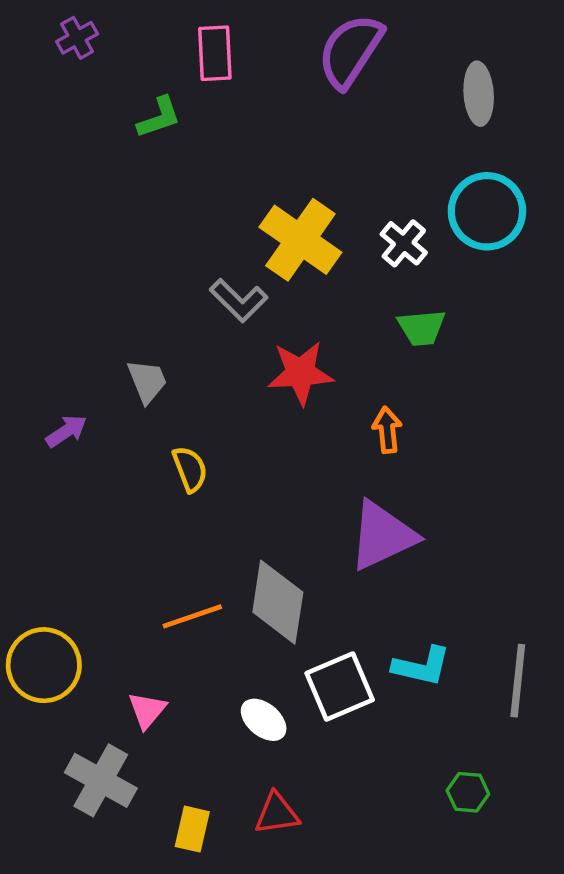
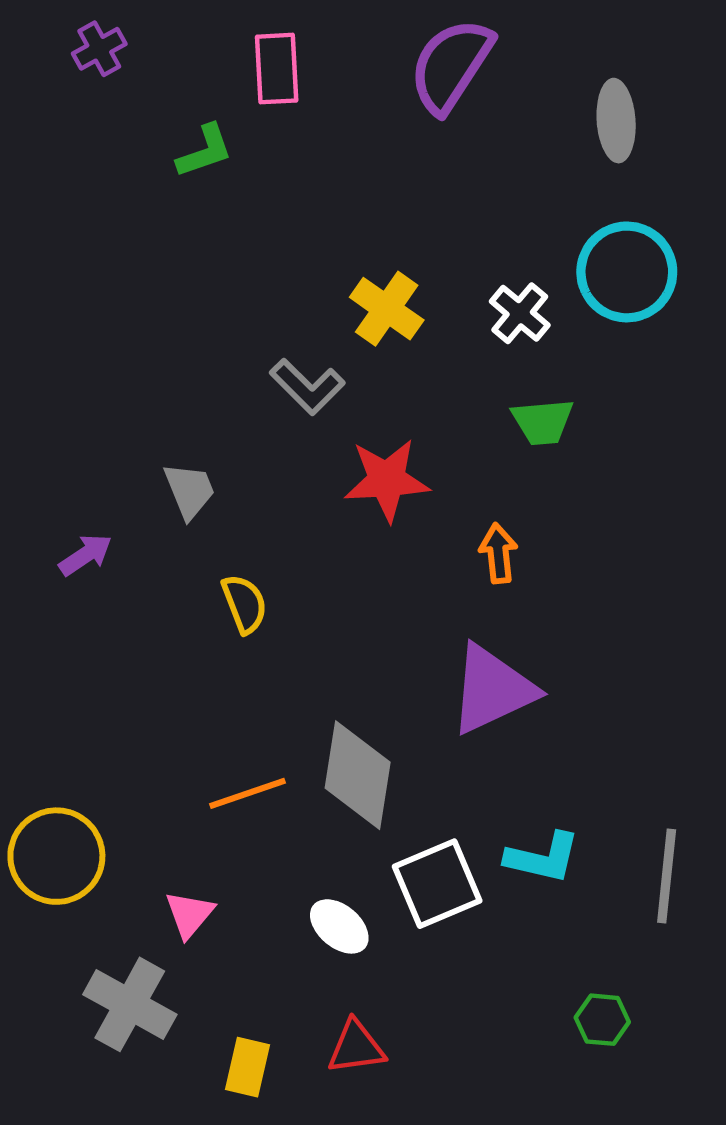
yellow cross: (300, 240) -> (387, 309), size x0.7

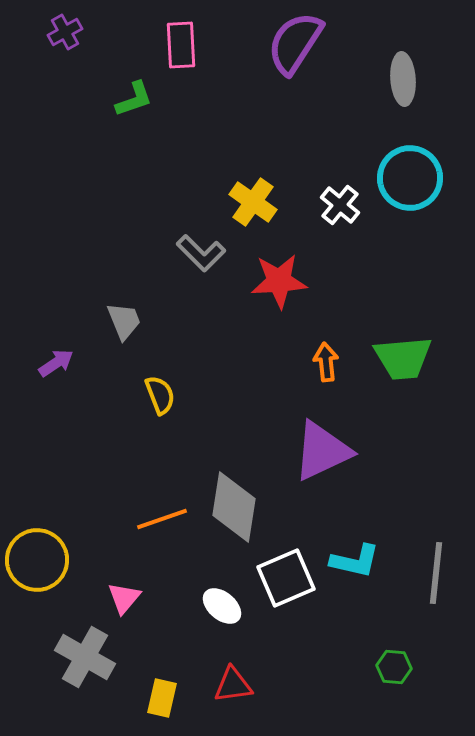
green trapezoid: (543, 422) -> (403, 358), moved, size x1.4
red star: (387, 480) -> (279, 281), moved

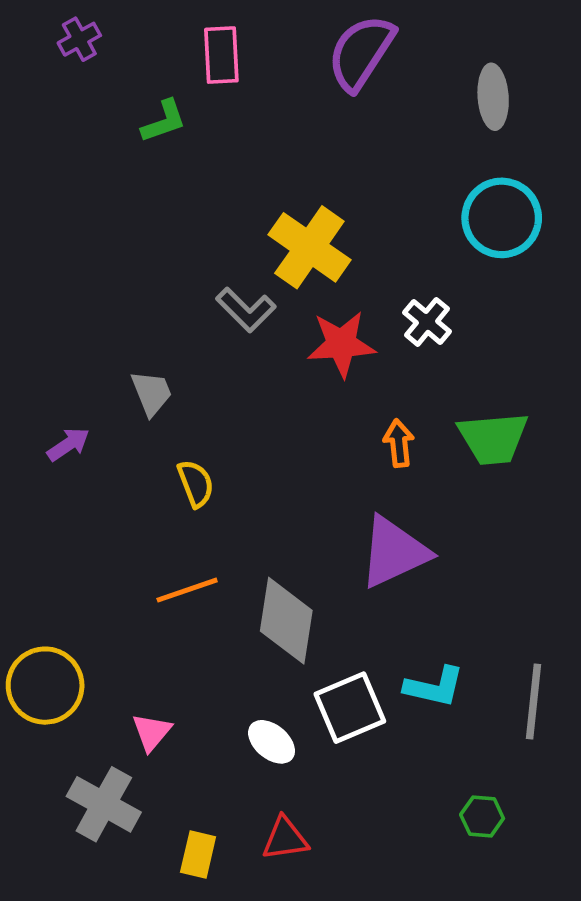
yellow cross: (253, 202) -> (309, 247), size x1.4
white cross: (340, 205) -> (427, 322), moved
orange line: (162, 519) -> (187, 590), moved

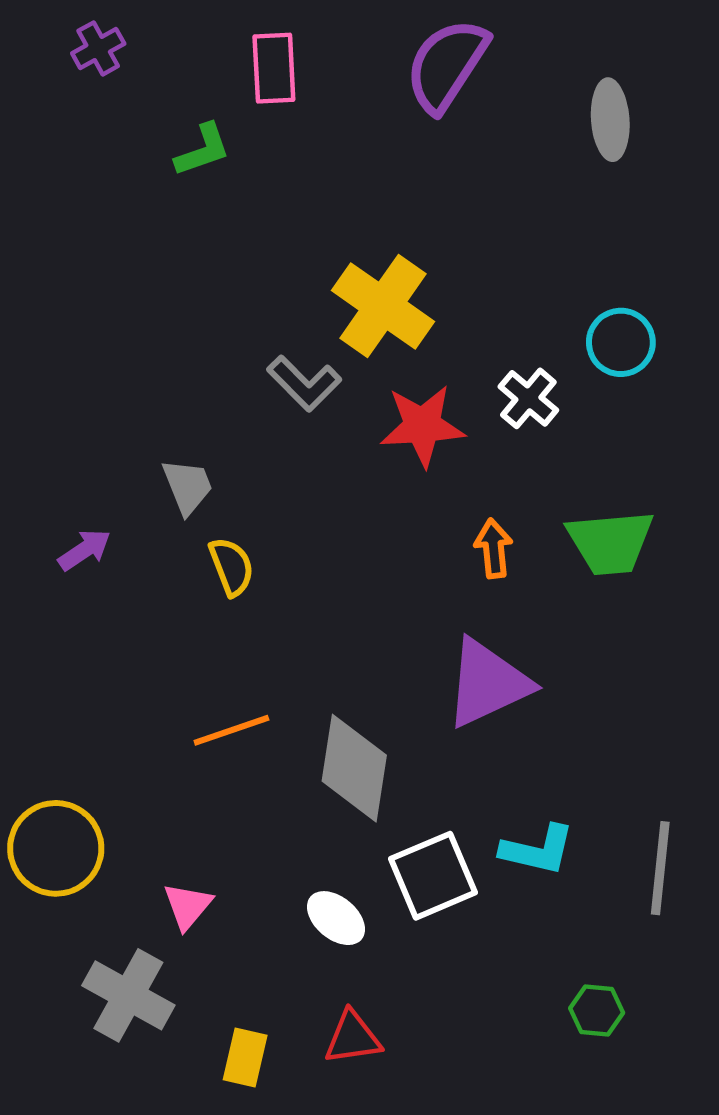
cyan circle: (502, 218) -> (621, 342), moved, size x0.7
yellow semicircle: (196, 484) -> (231, 567), moved

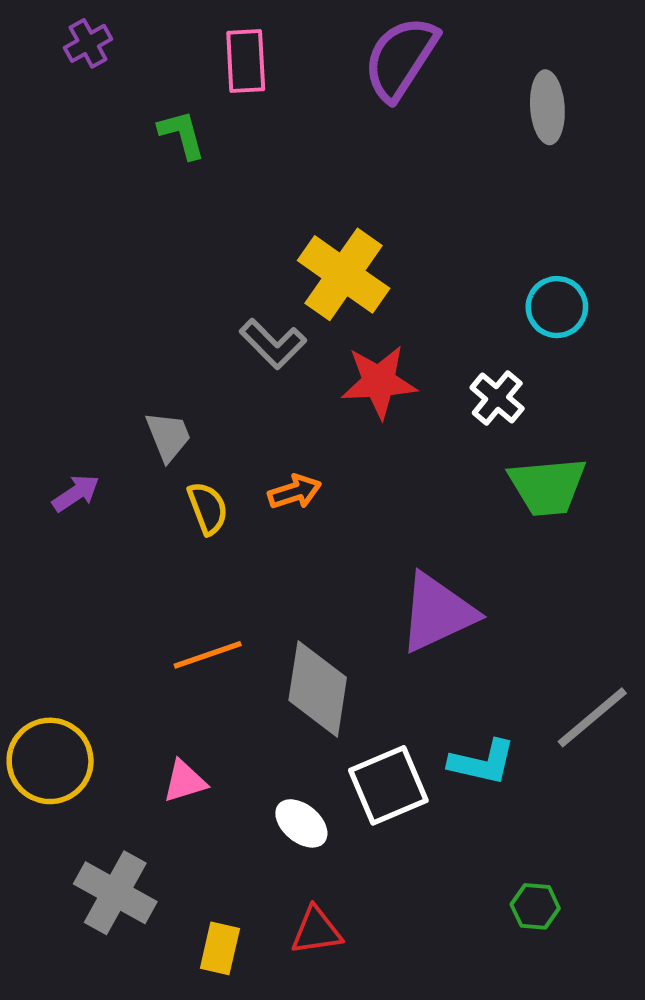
green L-shape: (203, 150) -> (182, 134), turned -86
white cross: (528, 398) -> (497, 398), moved
orange arrow: (494, 548) -> (295, 492), moved, turned 78
gray line: (660, 868) -> (592, 717), moved, turned 44
pink triangle: (188, 906) -> (185, 781), moved, turned 33

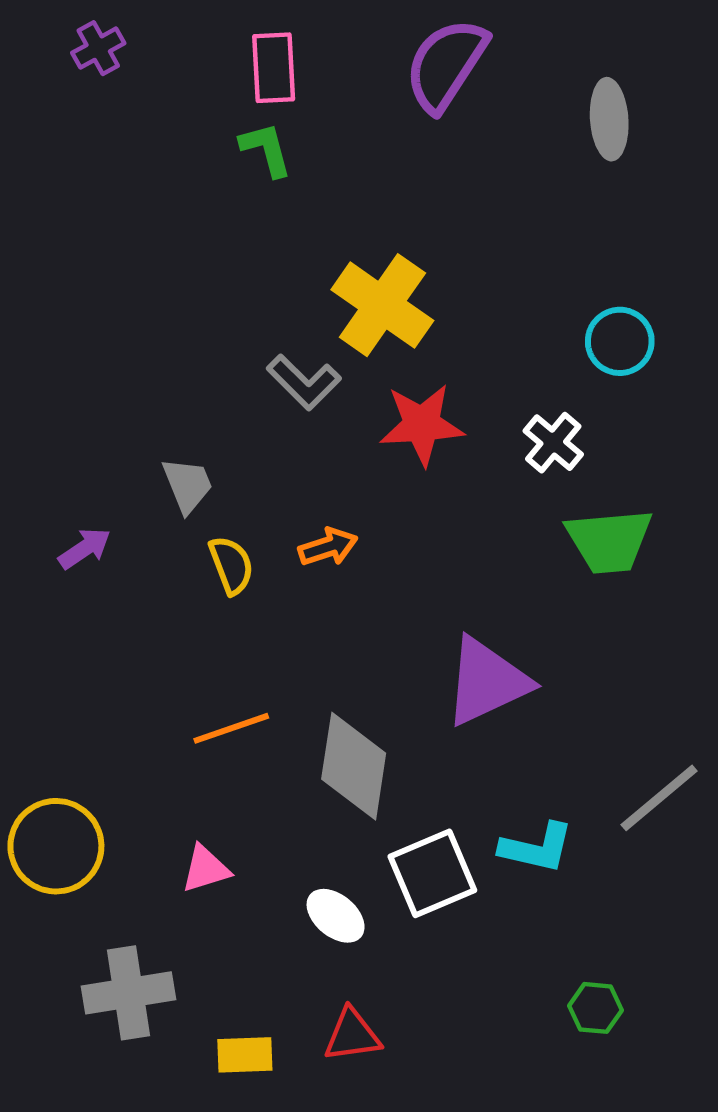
green L-shape: (182, 134) -> (266, 149), moved
gray cross: (115, 893) -> (128, 993), turned -38
yellow rectangle: (220, 948) -> (245, 1055), turned 75

